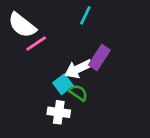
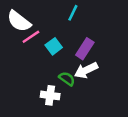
white arrow: (78, 69) -> (86, 70), moved
cyan square: (63, 84) -> (54, 46), moved

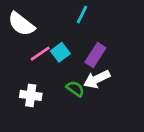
pink line: (31, 37) -> (40, 54), moved
white cross: (50, 95) -> (31, 95), moved

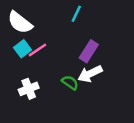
cyan square: (60, 52) -> (22, 49), moved
white cross: (31, 95) -> (29, 89), turned -30

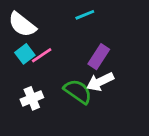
cyan line: (76, 14) -> (85, 15), turned 42
green semicircle: (70, 83) -> (78, 91), size x1.5

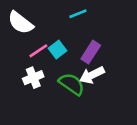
cyan square: (25, 54) -> (57, 50), moved
white cross: (32, 98) -> (33, 78), moved

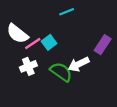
white semicircle: (20, 23) -> (17, 34), moved
purple rectangle: (91, 52) -> (103, 45), moved

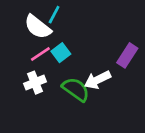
cyan line: (67, 12) -> (54, 15), moved, turned -40
white semicircle: (17, 34) -> (38, 27), moved

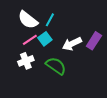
cyan line: (54, 15) -> (50, 20), moved
white arrow: (97, 80) -> (72, 44), moved

